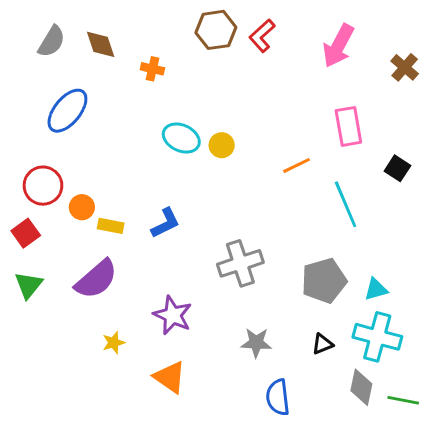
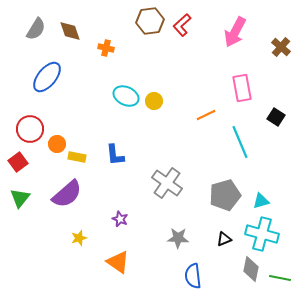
blue L-shape: (165, 223) -> (115, 155), turned 110
gray cross: (240, 263) -> (167, 183), turned -36
purple star: (173, 315) -> (120, 219), size x0.6

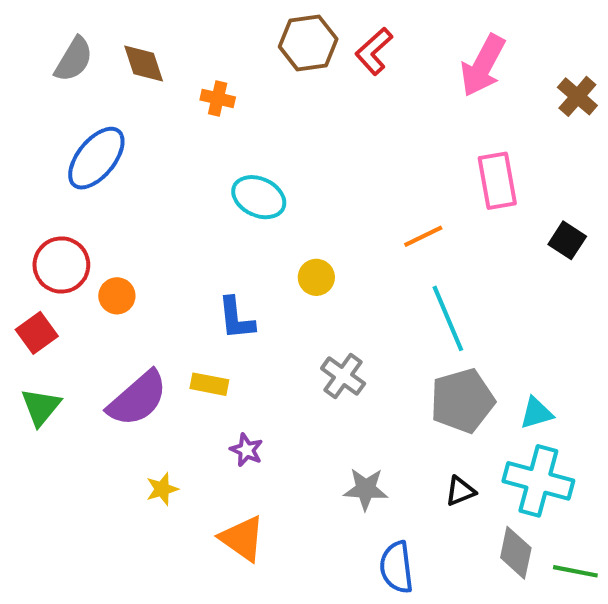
yellow circle: (154, 101) -> (316, 277), moved
cyan line: (240, 142) -> (448, 318), moved
yellow rectangle: (77, 157) -> (209, 384), moved
gray cross: (167, 183) -> (343, 376), size x0.7

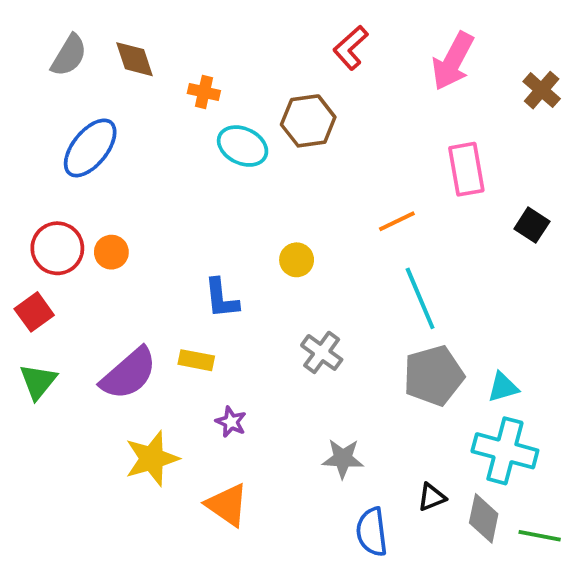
brown hexagon: (308, 43) -> (308, 121), moved
cyan ellipse: (259, 197) -> (243, 146), moved
orange circle: (117, 296) -> (111, 252), moved
yellow star: (162, 489) -> (152, 459), size x1.8
black triangle: (460, 491) -> (432, 497), moved

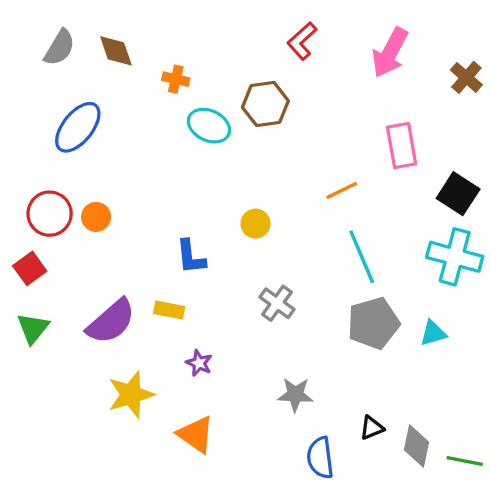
black square: (532, 225) -> (458, 194), size x1.4
cyan cross: (505, 451) -> (455, 257), moved

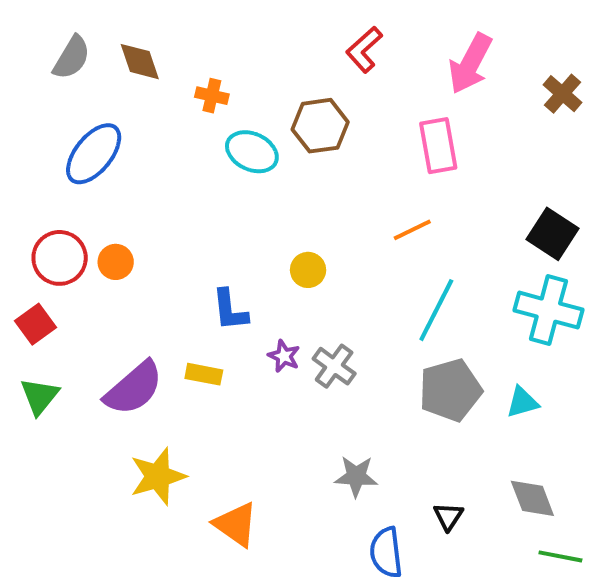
pink rectangle: (402, 146) -> (438, 146), moved
cyan line: (362, 257) -> (436, 310), turned 50
purple star: (199, 363) -> (284, 356), moved
black triangle: (372, 428) -> (448, 516), turned -35
gray diamond: (417, 446) -> (532, 498), moved, turned -33

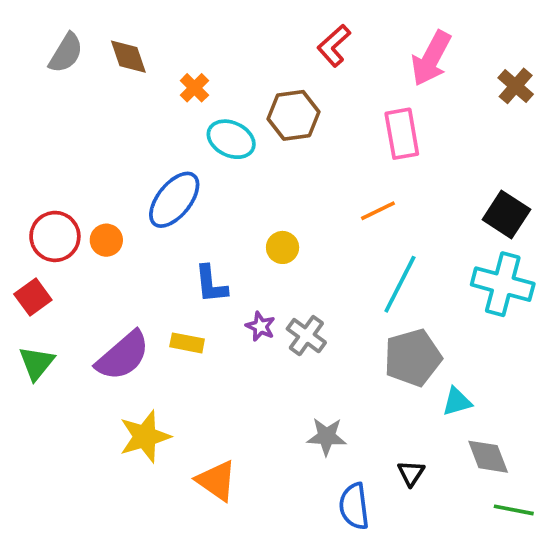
orange cross: (212, 96) -> (194, 88), turned 32
blue ellipse: (94, 154) -> (174, 200), moved
cyan triangle: (522, 402) -> (457, 402), moved

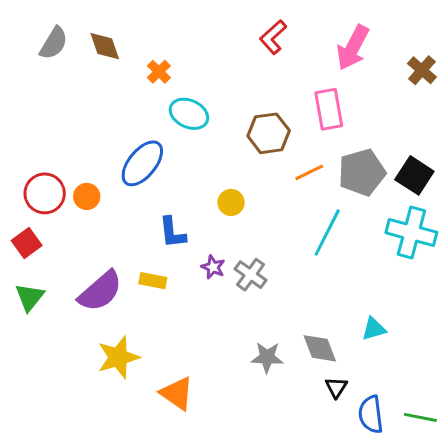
brown hexagon: (294, 115) -> (269, 133), moved
gray pentagon: (413, 358) -> (362, 172), moved
gray diamond: (488, 457) -> (320, 348), moved
blue semicircle: (354, 506) -> (371, 414), moved

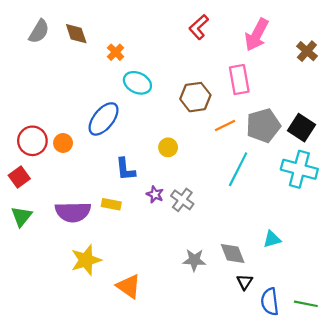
purple semicircle: (100, 291) -> (73, 212), turned 40

